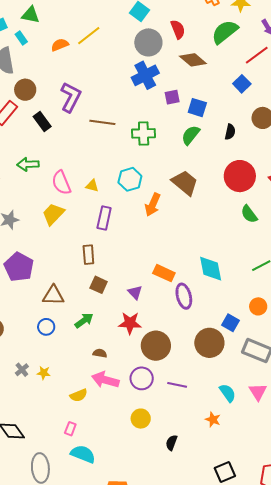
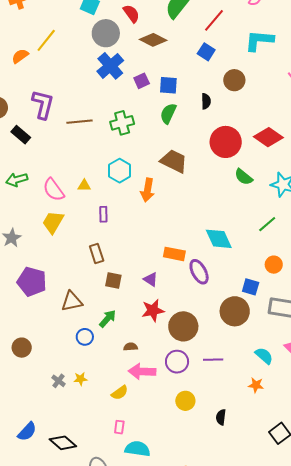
purple rectangle: (104, 218) -> (103, 214), size x0.7
blue circle: (46, 327) -> (85, 337), moved

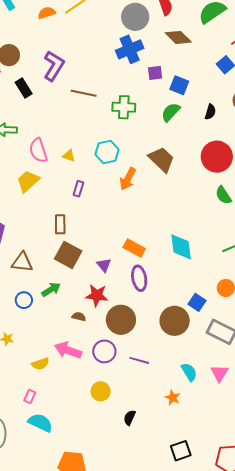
purple ellipse: (199, 272) -> (139, 278), moved
brown square: (113, 280) -> (68, 255), size x1.5
brown semicircle: (131, 347) -> (79, 317), moved

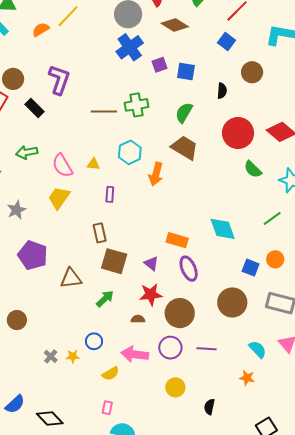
brown line: (84, 93) -> (104, 112), moved
green semicircle: (171, 112) -> (184, 113), moved
blue circle: (24, 300) -> (94, 341), moved
blue square: (197, 302) -> (251, 268), moved

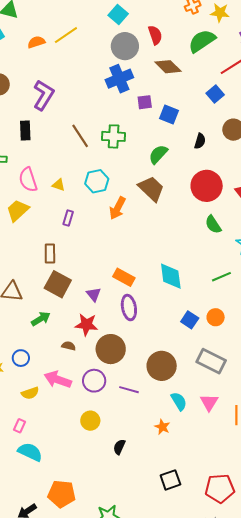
black rectangle: (35, 108) -> (25, 131), moved, turned 30
brown line: (104, 112) -> (80, 136), turned 45
brown circle: (232, 302) -> (162, 366), moved

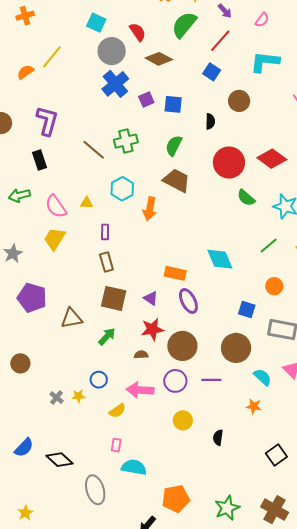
brown rectangle: (50, 253) -> (106, 262), moved
blue square: (190, 320) -> (247, 309), moved

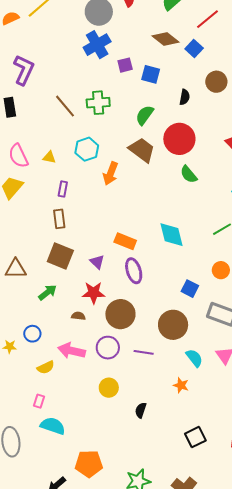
brown diamond: (159, 59) -> (165, 39), moved
red circle: (229, 163) -> (179, 139), moved
green semicircle: (246, 198) -> (189, 174), moved

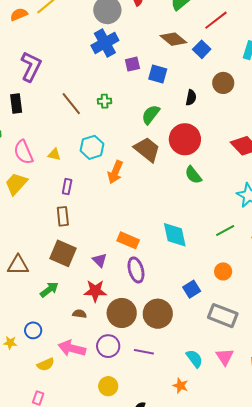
green cross: (98, 103) -> (105, 101), size x0.6
blue square: (190, 289) -> (192, 289), turned 30
brown circle: (173, 325) -> (158, 314), moved

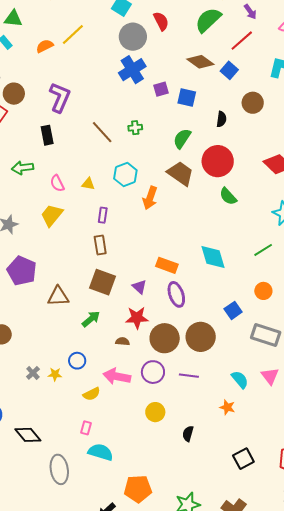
pink semicircle: (23, 152) -> (57, 183), size x0.7

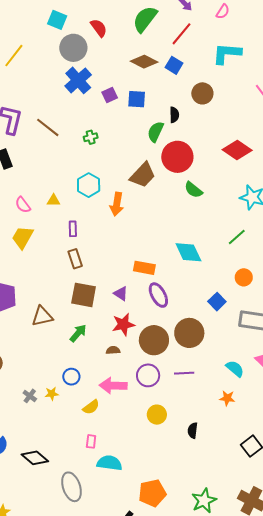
brown line: (102, 132) -> (48, 127), moved
green semicircle: (182, 139) -> (156, 132), moved
brown trapezoid: (180, 173) -> (143, 175), turned 108

